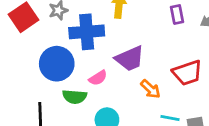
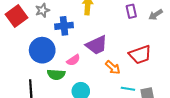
blue cross: (87, 32) -> (64, 26), size x0.7

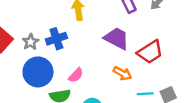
gray star: (42, 10) -> (31, 42), moved
purple trapezoid: (97, 45) -> (117, 38), moved, turned -115

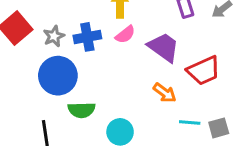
pink semicircle: (76, 75) -> (125, 34), moved

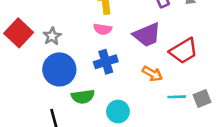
pink semicircle: (125, 34) -> (103, 29), moved, turned 54
blue cross: (87, 37) -> (106, 62), moved
purple trapezoid: (164, 47) -> (147, 35), turned 128

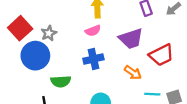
pink semicircle: (103, 29) -> (93, 31), turned -35
blue circle: (59, 69) -> (35, 56), moved
green semicircle: (83, 97) -> (61, 81), moved

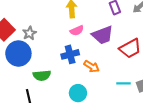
pink semicircle: (93, 31) -> (77, 31), moved
orange arrow: (133, 73) -> (92, 66), moved

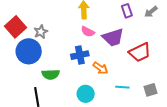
pink semicircle: (77, 31) -> (88, 32), turned 48
cyan line: (124, 83) -> (122, 87), moved

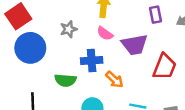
gray star: (41, 32) -> (69, 29), moved
red trapezoid: (140, 52) -> (164, 67), turned -50
green semicircle: (51, 74) -> (65, 80), moved

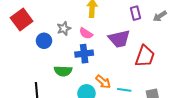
pink semicircle: (105, 34) -> (86, 33), moved
blue circle: (30, 48) -> (44, 41), moved, size x0.6
orange arrow: (114, 80) -> (103, 82), moved

